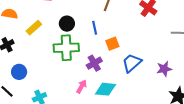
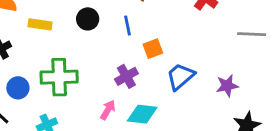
yellow rectangle: (34, 28) -> (40, 24), turned 49
green cross: (66, 48) -> (59, 77), moved

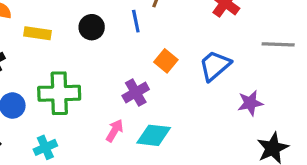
blue line: (127, 25) -> (136, 21), moved
orange square: (153, 49) -> (166, 61), turned -30
blue trapezoid: (180, 77) -> (215, 66), moved

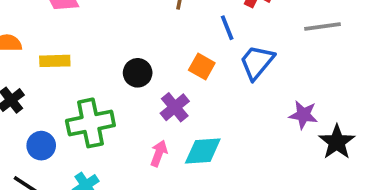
blue line: (136, 21) -> (227, 28), moved
black circle: (92, 27) -> (138, 73), moved
purple star: (250, 103) -> (303, 115), moved, turned 30

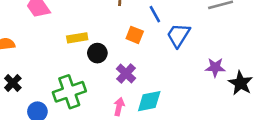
yellow rectangle: (55, 61) -> (77, 38), moved
orange square: (202, 67) -> (135, 35), moved

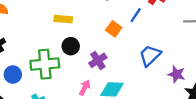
blue line: (155, 14) -> (136, 15), turned 49
blue trapezoid: (178, 35) -> (150, 56), moved
black circle: (97, 53) -> (71, 46), moved

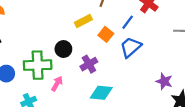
yellow rectangle: (63, 19) -> (83, 21), moved, turned -35
blue trapezoid: (150, 56) -> (131, 47), moved
pink arrow: (85, 88) -> (57, 84), moved

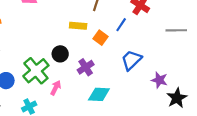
yellow rectangle: (83, 21) -> (78, 26), turned 35
blue trapezoid: (131, 47) -> (131, 60), moved
green cross: (38, 65) -> (36, 71), turned -35

